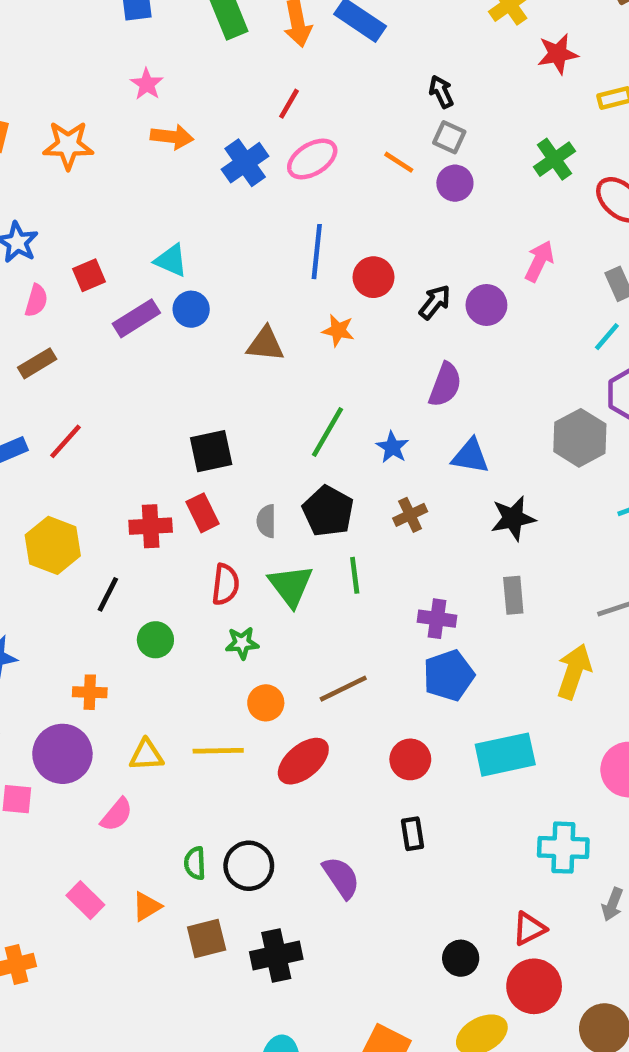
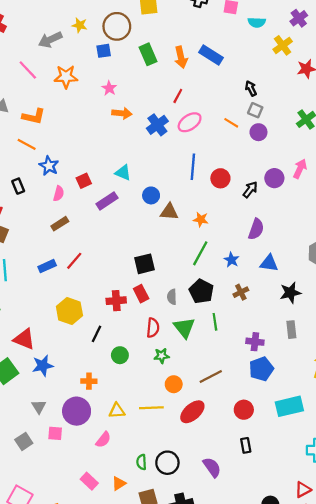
orange star: (68, 145) -> (66, 77), moved
purple circle: (486, 305) -> (274, 178), moved
blue circle: (191, 309) -> (151, 195), moved
orange star: (338, 330) -> (201, 219), moved

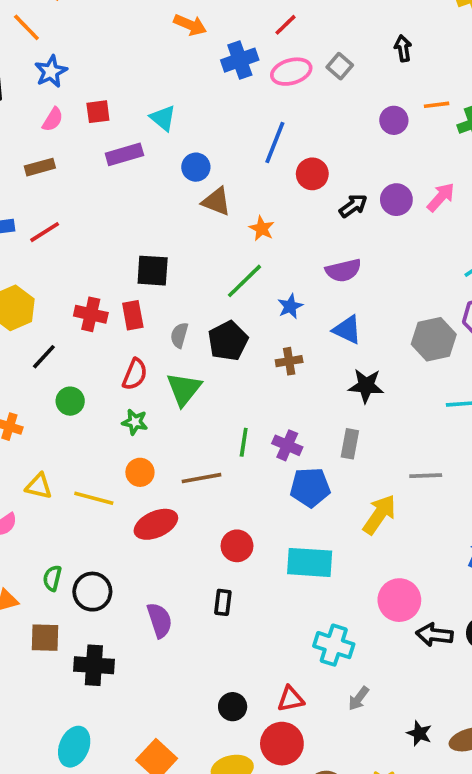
gray square: (255, 110) -> (340, 66), moved
orange line: (231, 123) -> (437, 105), moved, turned -56
purple semicircle: (256, 229) -> (343, 270), turned 40
green line: (215, 322) -> (244, 442), moved
blue pentagon: (261, 369) -> (310, 487), moved

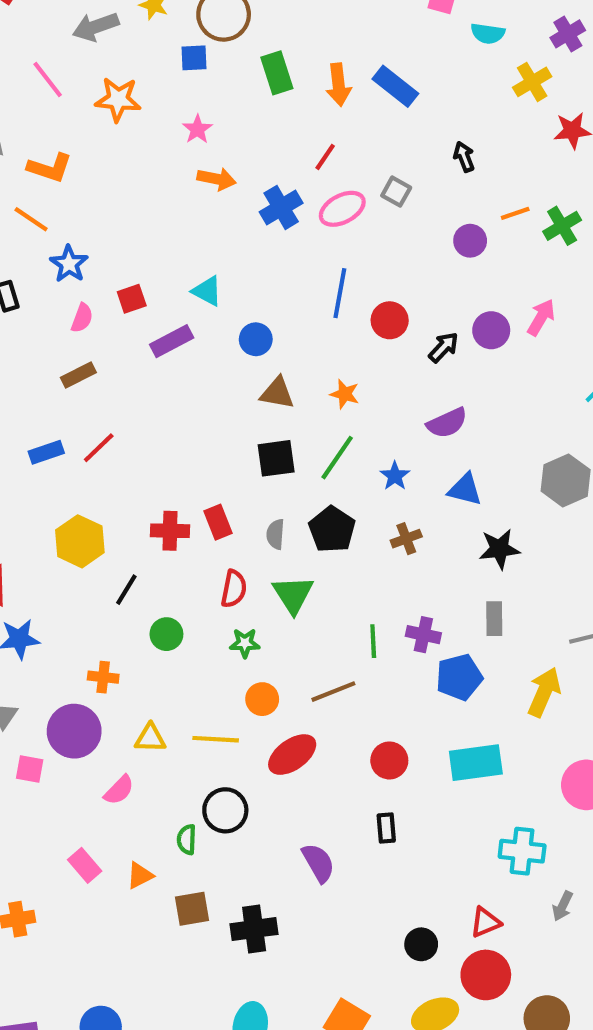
brown triangle: (216, 201) -> (277, 393), moved
black square: (153, 271) -> (276, 458), moved
black circle: (92, 592) -> (225, 810), moved

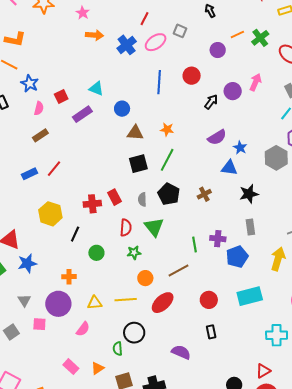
red circle: (390, 320) -> (192, 76), moved
blue star: (395, 476) -> (240, 148), moved
purple semicircle: (318, 863) -> (181, 352), turned -30

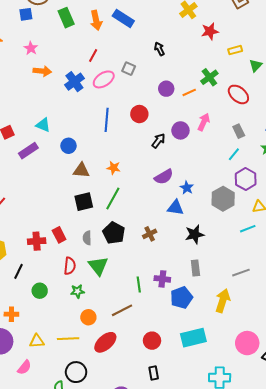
orange line: (237, 35) -> (189, 92), moved

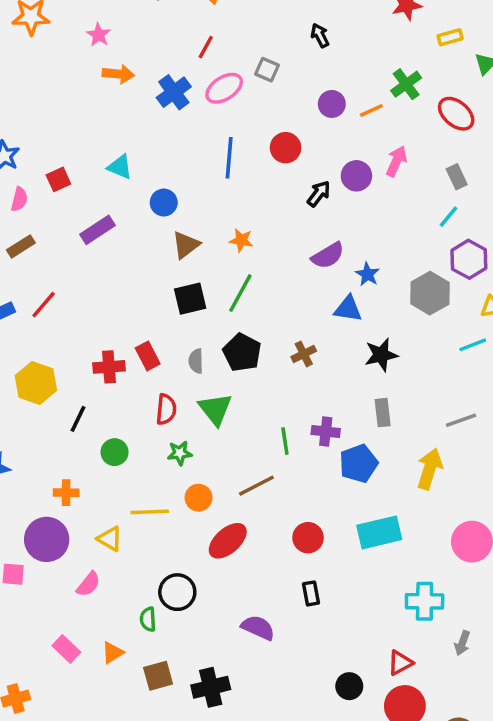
purple rectangle: (28, 151) -> (98, 230), moved
brown triangle: (81, 170) -> (186, 245), turned -42
yellow line: (68, 339) -> (150, 512), moved
yellow triangle: (37, 341) -> (110, 539), turned 35

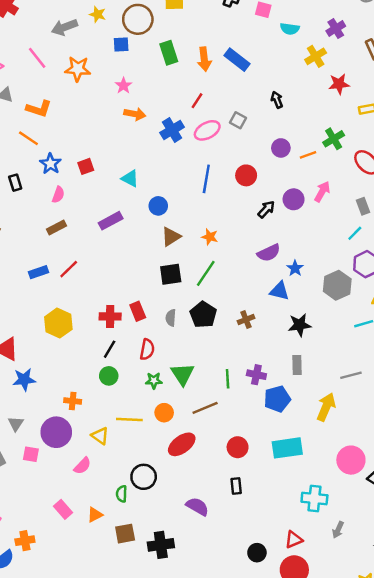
red square: (58, 179) -> (86, 166), moved
green triangle: (215, 409) -> (182, 374), moved
black line: (78, 419) -> (110, 349), moved

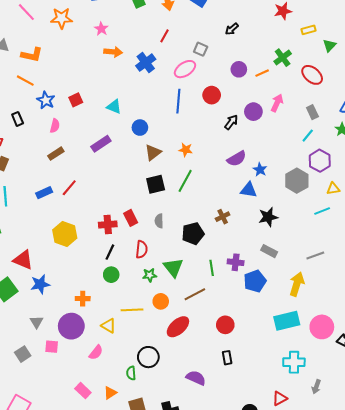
black arrow: (277, 100) -> (232, 29), turned -104
pink ellipse: (207, 130) -> (185, 69), moved
black pentagon: (203, 315) -> (193, 233), moved, turned 30
gray rectangle: (297, 365) -> (269, 251), turned -56
cyan rectangle: (287, 448) -> (287, 321), moved

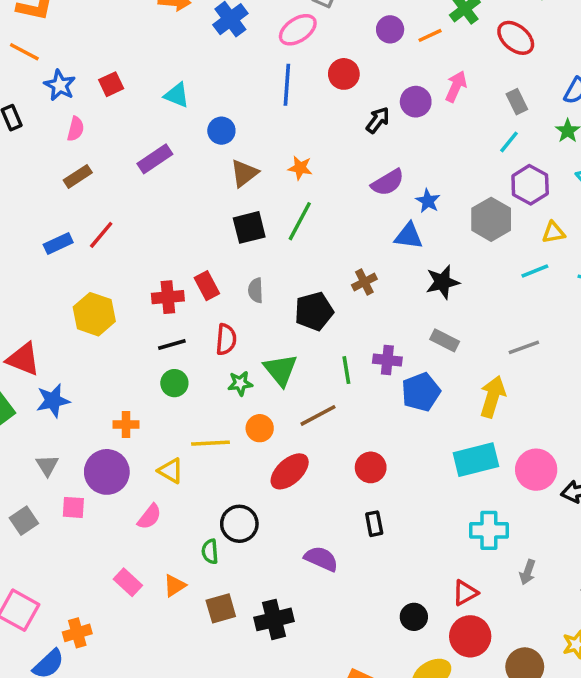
black line: (110, 252) -> (172, 344), turned 49

